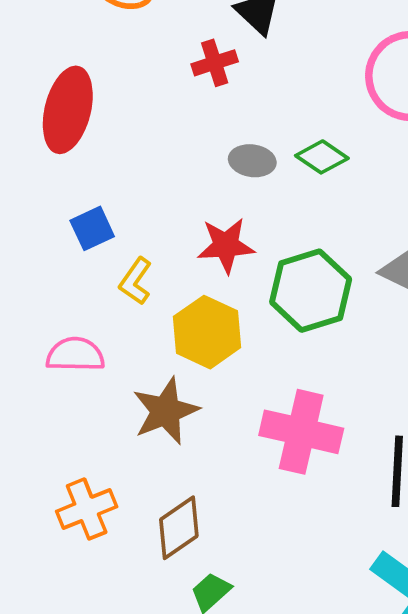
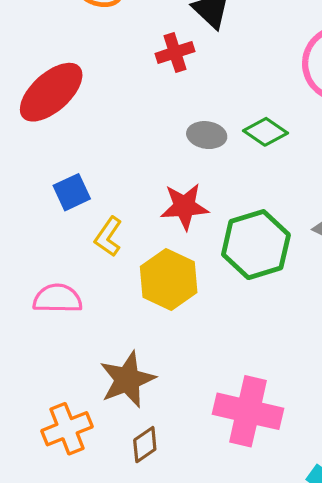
red ellipse: (68, 110) -> (51, 92), turned 34
brown star: (166, 411) -> (127, 380), moved
pink cross: (301, 432) -> (248, 411), moved
brown diamond: (179, 528) -> (145, 445), size x0.7

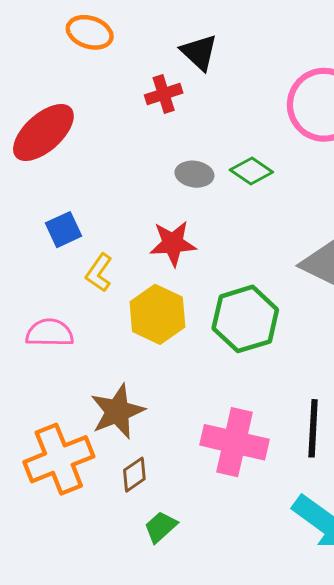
green hexagon: (256, 245) -> (245, 319), moved
orange cross: (67, 429) -> (59, 459), size x1.4

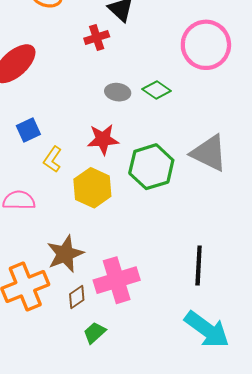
green hexagon: (245, 319) -> (151, 167), moved
pink cross: (235, 442) -> (117, 280), moved, turned -30

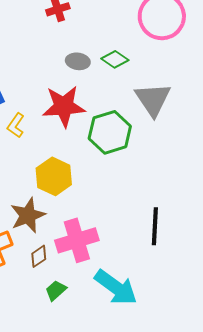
red star: (103, 139) -> (64, 106), size x1.4
gray triangle: (209, 153) -> (153, 99), moved, turned 30
yellow hexagon: (92, 188) -> (54, 176), moved
cyan arrow: (207, 330) -> (116, 287), moved

